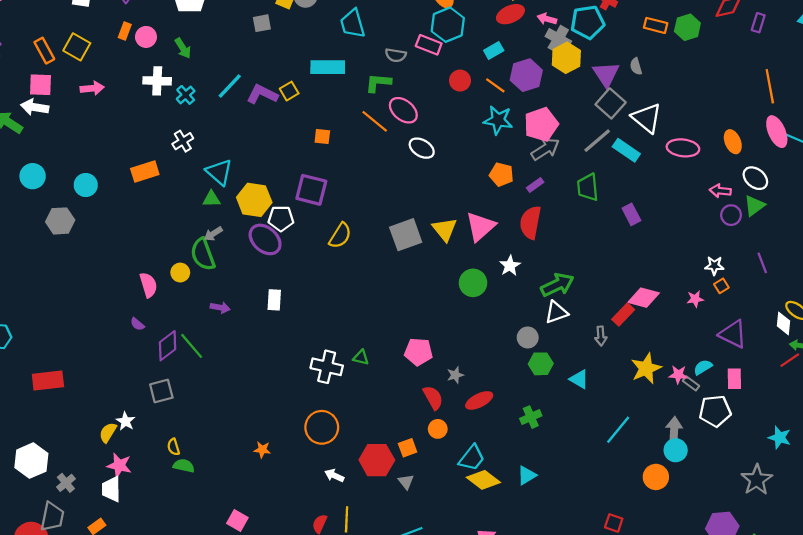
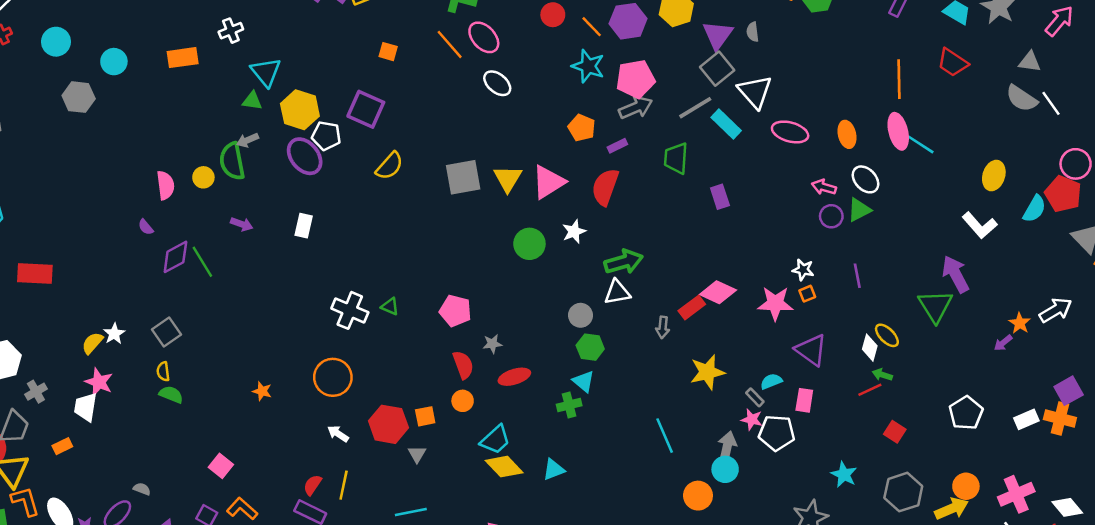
pink star: (695, 299) -> (775, 303), size x1.8
pink star: (678, 375) -> (752, 419), moved
cyan triangle: (579, 379) -> (584, 381), moved
gray square: (161, 391) -> (167, 332), moved, turned -30
cyan line: (618, 430) -> (665, 436), turned -72

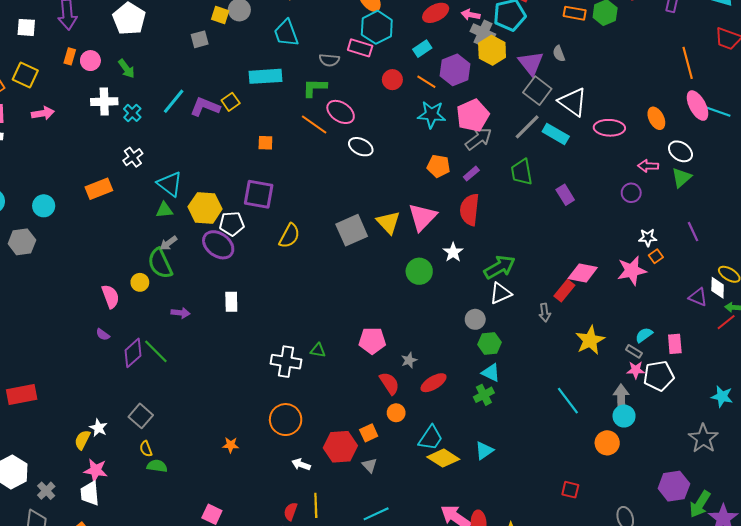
purple circle: (831, 216) -> (631, 193), moved
purple triangle: (811, 350) -> (698, 297), moved, size x0.7

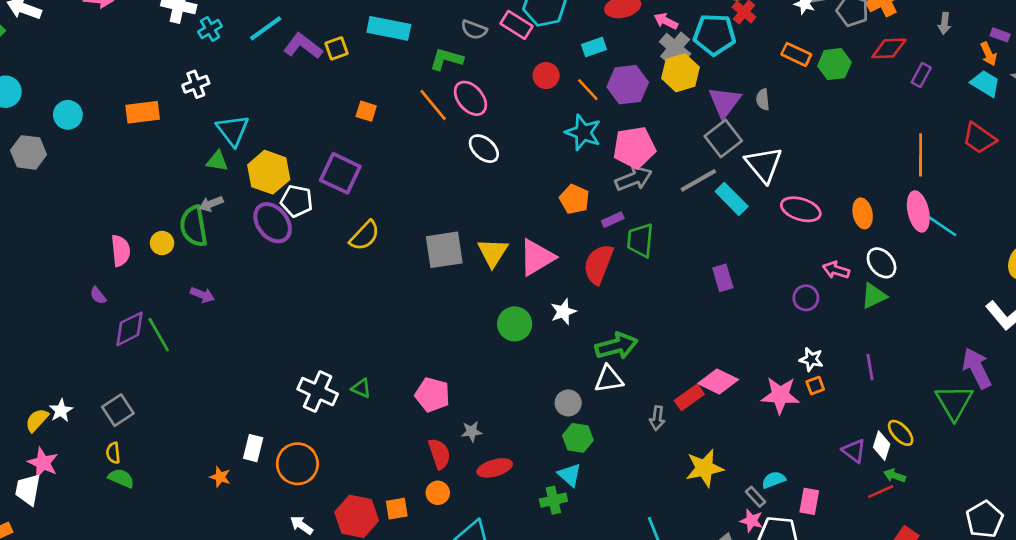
green trapezoid: (522, 172) -> (640, 240), moved
white rectangle: (231, 302) -> (253, 448), moved

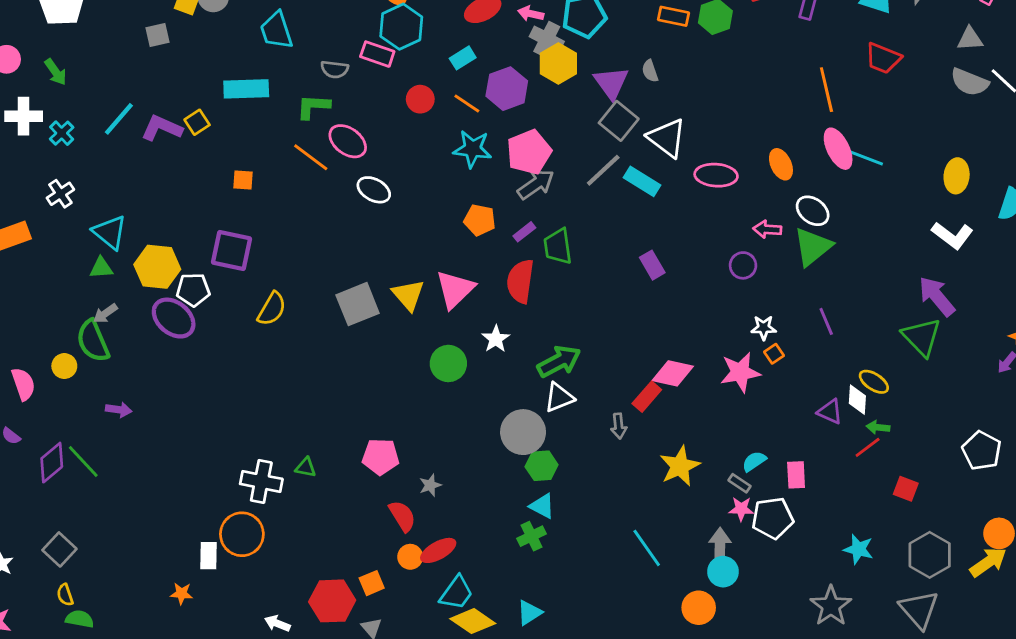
green triangle: (874, 296) -> (813, 247), size x1.4
gray circle: (568, 403) -> (523, 432), size x1.6
orange circle: (297, 464) -> (242, 534), moved
red ellipse: (495, 468) -> (438, 550), moved

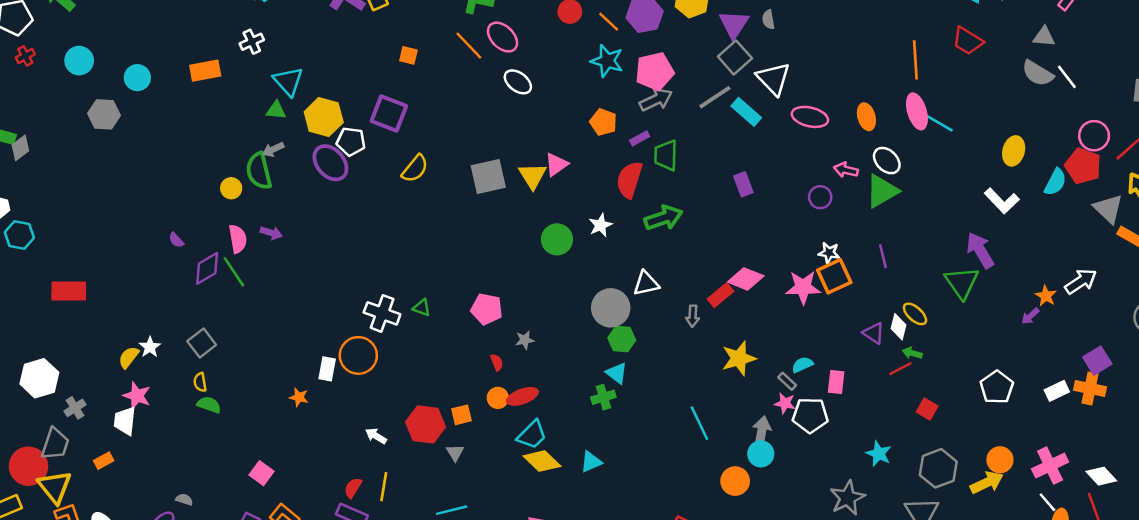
pink triangle: (455, 289) -> (556, 164), moved, size x0.7
orange square: (774, 354) -> (834, 276), size x2.0
green arrow: (559, 361) -> (663, 218), moved
pink semicircle: (23, 384) -> (238, 239), moved
red semicircle: (402, 516) -> (497, 362), size x0.6

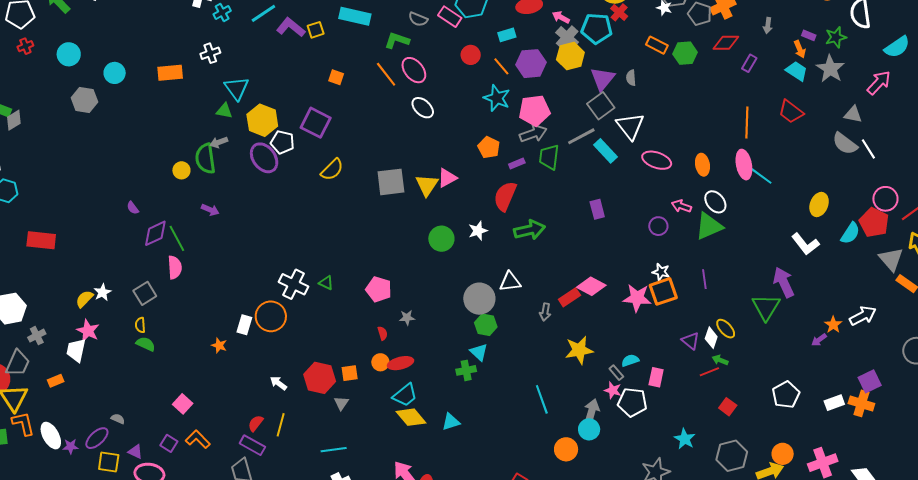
green trapezoid: (666, 155) -> (549, 157), moved
pink semicircle: (238, 239) -> (175, 267), moved

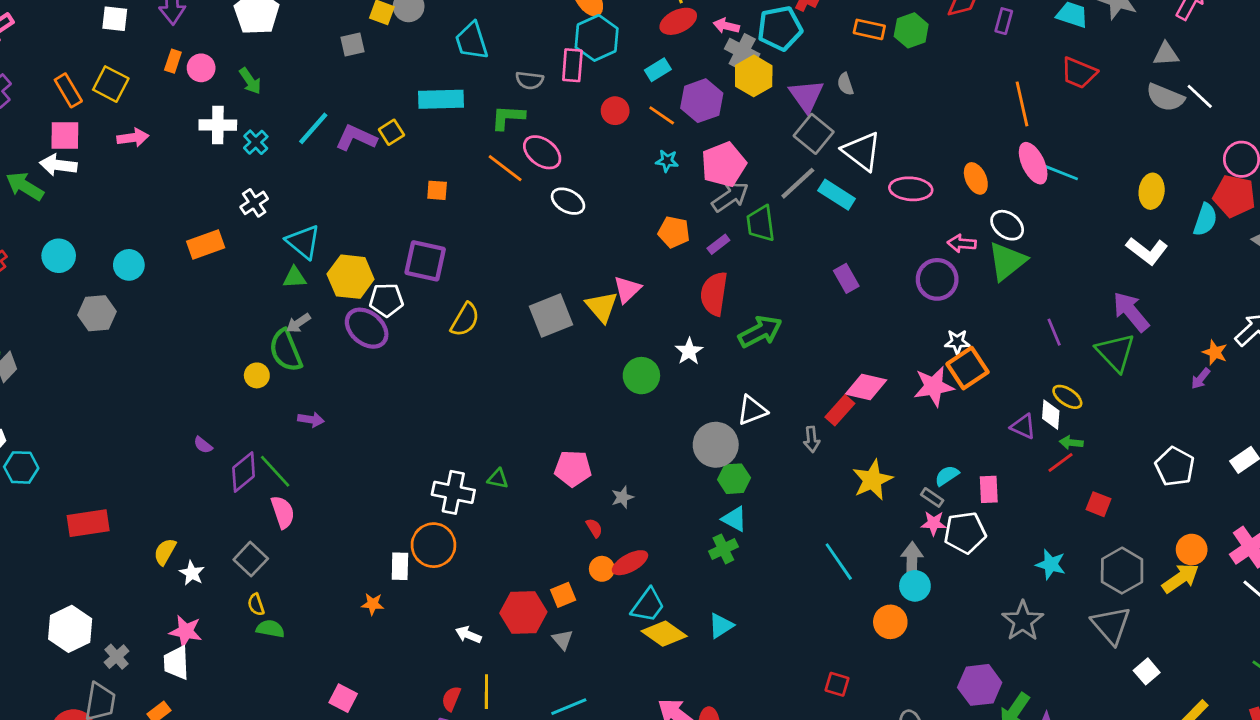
pink rectangle: (450, 17) -> (572, 65), turned 75
cyan star: (497, 98) -> (667, 161), size x0.6
purple circle: (658, 226) -> (937, 279), size x1.5
purple line: (704, 279) -> (1054, 332), moved
yellow semicircle: (84, 299) -> (165, 552), moved

